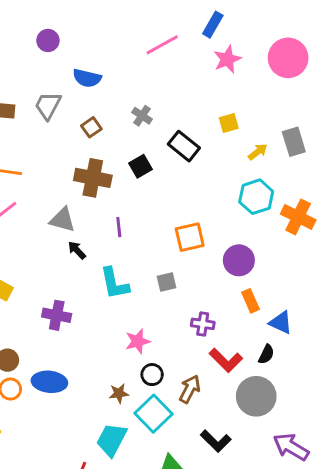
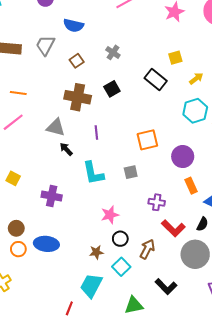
black rectangle: (184, 146) -> (156, 80), moved
cyan square: (154, 414) -> (121, 267), size x0.7

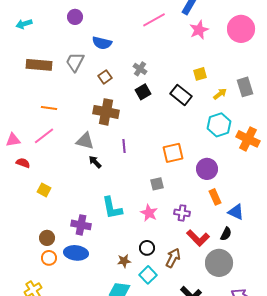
black square: (112, 89) -> (143, 92), moved
cyan L-shape: (93, 173) -> (112, 208), moved
purple cross: (52, 196) -> (81, 225), moved
pink star: (110, 215) -> (149, 213), moved, turned -30

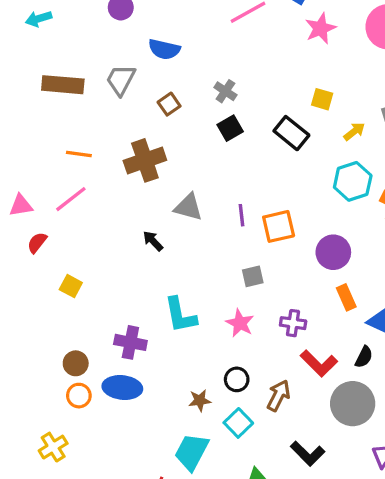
yellow square: (200, 74) -> (322, 99), turned 32
brown cross: (106, 112) -> (145, 160), moved, turned -30
gray triangle: (85, 141) -> (188, 207), moved
purple line: (124, 146) -> (242, 215), moved
red semicircle: (23, 163) -> (37, 243), turned -72

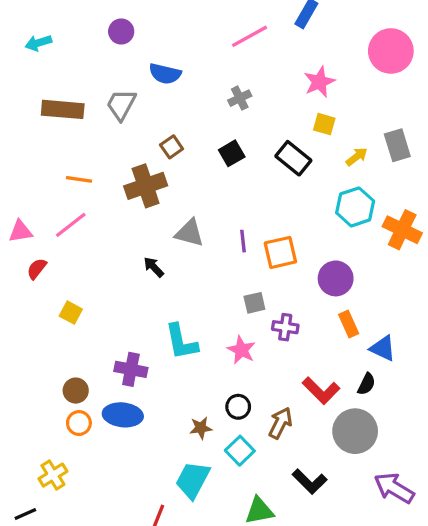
pink star: (320, 28) -> (319, 82), moved
gray cross: (225, 91) -> (240, 98), moved, turned 30
brown square: (169, 104) -> (172, 147), moved
purple cross: (293, 323) -> (285, 327), moved

